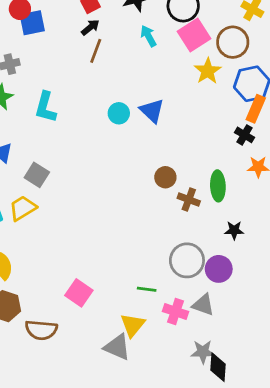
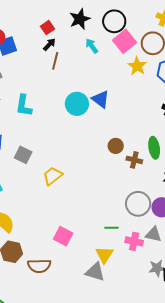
cyan circle: (119, 113) -> (77, 104), size x1.5
yellow trapezoid: (23, 208) -> (53, 176), moved

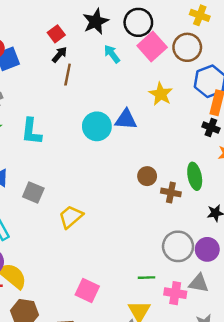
yellow star: (137, 66) -> (161, 94), moved
blue triangle: (101, 99) -> (126, 119), turned -30

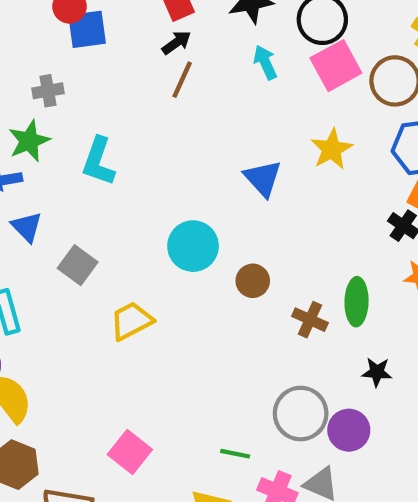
blue triangle: (126, 119) -> (263, 178), turned 30
cyan circle: (97, 126) -> (193, 246), moved
brown circle: (147, 176) -> (253, 281), moved

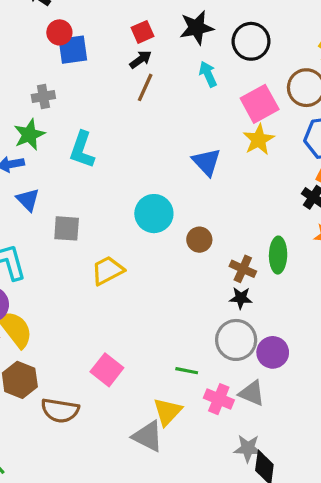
pink square: (336, 66) -> (260, 104), moved
gray square: (78, 265) -> (67, 228), turned -32
black star: (377, 372) -> (241, 298), moved

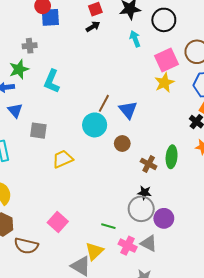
brown line: (145, 87) -> (104, 103), moved
blue triangle: (207, 162) -> (128, 110), moved
black star: (241, 298) -> (145, 193), moved

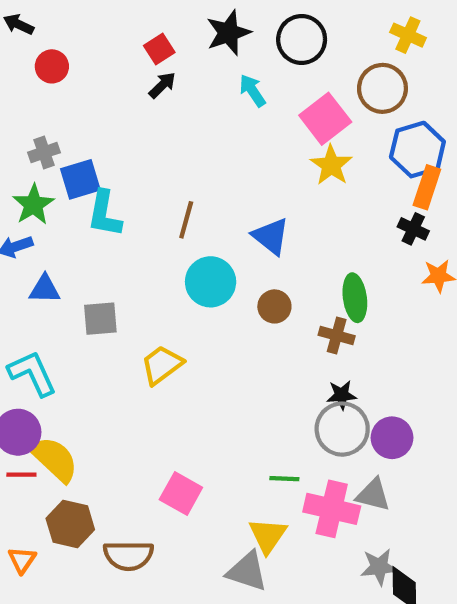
blue square: (50, 17) -> (80, 179), moved
brown line: (104, 103) -> (186, 220), moved
blue triangle: (15, 111) -> (45, 289), turned -35
green ellipse: (172, 157) -> (355, 298), moved
pink cross: (128, 246) -> (332, 509), size x1.4

